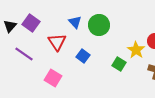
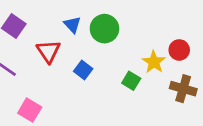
pink square: (53, 78) -> (30, 110), moved

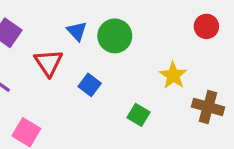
red circle: (179, 50) -> (206, 26), moved
green square: (131, 81) -> (138, 115), moved

